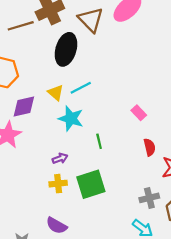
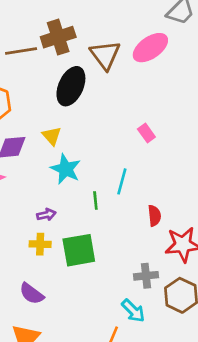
cyan line: (81, 88) -> (122, 181), moved, turned -55
pink rectangle: (139, 113) -> (146, 133), moved

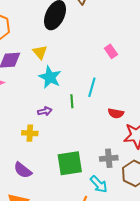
purple arrow: (46, 215) -> (45, 111), moved
red semicircle: (154, 216) -> (116, 113), turned 105
green square: (79, 250) -> (70, 163), moved

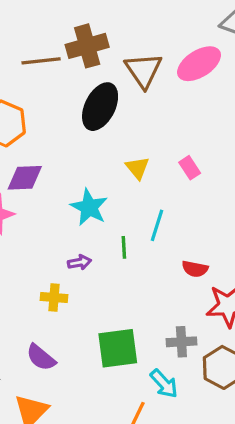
yellow triangle: (40, 52) -> (137, 168), moved

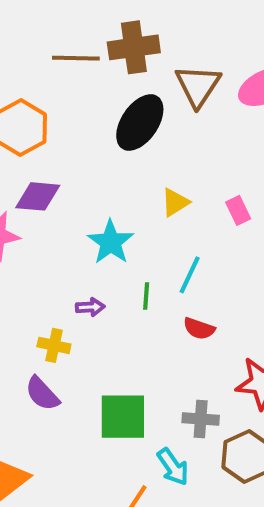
yellow triangle: (137, 168) -> (175, 202), turned 30
red semicircle: (195, 269) -> (199, 329), moved
purple semicircle: (41, 357) -> (42, 394), moved

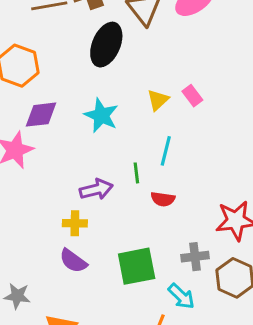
yellow triangle: (175, 202) -> (158, 100), moved
cyan star: (111, 242) -> (101, 115), moved
purple arrow: (90, 307) -> (96, 189), size x1.5
red semicircle: (199, 329) -> (163, 199), moved

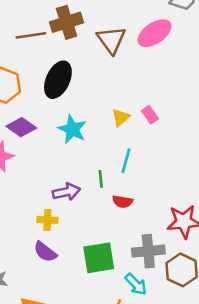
black ellipse: (106, 45) -> (58, 80), moved
purple diamond: (41, 115) -> (21, 127), turned 40
gray cross: (195, 257) -> (148, 251), size x1.4

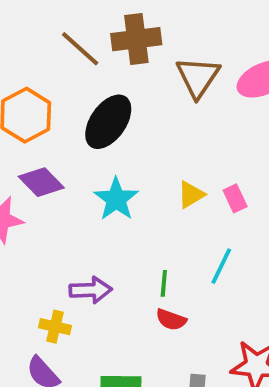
brown line: (31, 35) -> (80, 49), turned 40
cyan line: (126, 161) -> (221, 266), moved
green line: (101, 179) -> (164, 283), moved

